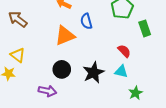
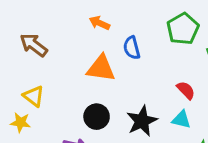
orange triangle: (65, 36) -> (101, 68), turned 30

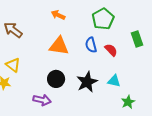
green pentagon: (183, 29) -> (103, 19), moved
blue semicircle: (132, 48) -> (91, 45), moved
red semicircle: (186, 90) -> (111, 50), moved

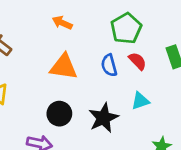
red semicircle: (111, 50) -> (137, 61), moved
cyan triangle: (114, 81) -> (140, 101), moved, turned -32

